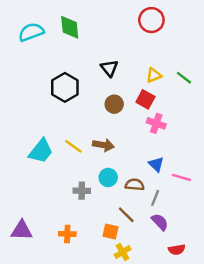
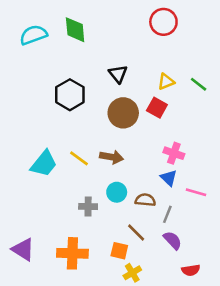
brown circle: (114, 104) -> (123, 113), size x1.5
pink cross: (156, 123) -> (174, 153), moved
purple triangle: (22, 230) -> (23, 249), turned 30
orange cross: (67, 234) -> (72, 253), size x1.6

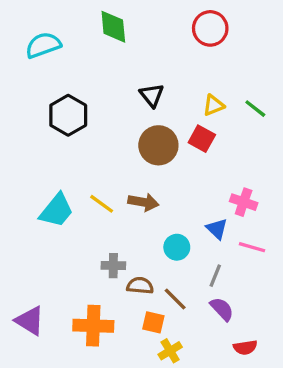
green diamond: (75, 30) -> (113, 27), moved
black hexagon: (70, 95) -> (68, 115), moved
pink cross: (174, 153) -> (244, 202), moved
cyan circle: (117, 192) -> (177, 247), moved
brown semicircle: (145, 200) -> (140, 286), moved

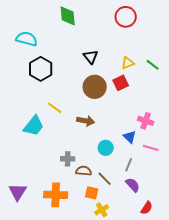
cyan semicircle: (43, 45) -> (27, 39), moved, turned 35
red square: (202, 139) -> (121, 83), turned 35
yellow line: (102, 204) -> (55, 108), moved
purple triangle: (30, 321) -> (18, 192), turned 30
red semicircle: (245, 347) -> (147, 208), turned -48

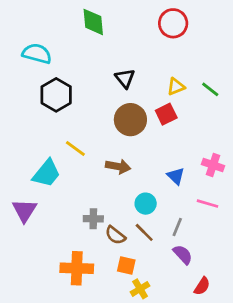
pink cross: (146, 121) -> (213, 165), moved
blue triangle: (130, 137) -> (176, 176), moved
brown semicircle: (84, 171) -> (115, 235), turned -147
brown line: (105, 179) -> (144, 232), moved
purple triangle: (18, 192) -> (24, 210), moved

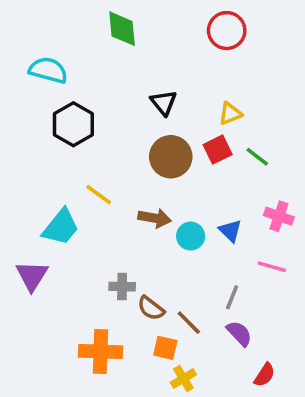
green line: (210, 89) -> (257, 157), moved
cyan circle: (146, 204) -> (191, 236), moved
brown line: (144, 232) -> (189, 323), moved

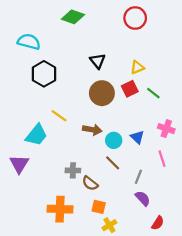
green diamond: (122, 29) -> (73, 17), turned -65
pink line: (272, 267) -> (162, 159), turned 56
brown line: (189, 323) -> (113, 163), moved

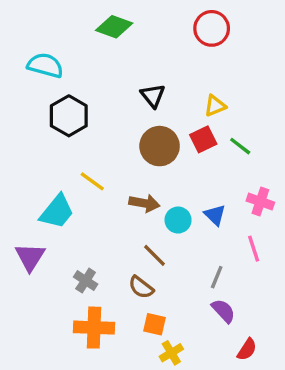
brown line: (113, 163) -> (154, 255), moved
gray cross: (73, 170) -> (86, 281), moved, turned 32

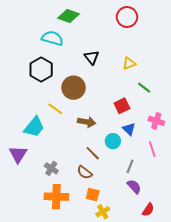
cyan semicircle: (45, 65) -> (52, 38), moved
red square: (203, 139) -> (122, 106), moved
brown circle: (160, 146) -> (74, 88), moved
cyan circle: (178, 220) -> (113, 141), moved

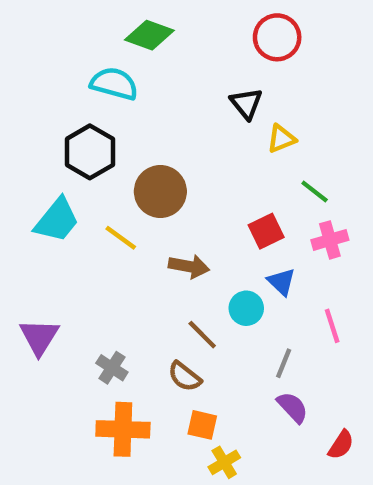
black triangle: (92, 57) -> (246, 103), moved
pink cross: (156, 121) -> (330, 240), moved, turned -35
cyan trapezoid: (34, 127) -> (57, 220), moved
red semicircle: (148, 210) -> (341, 445), moved

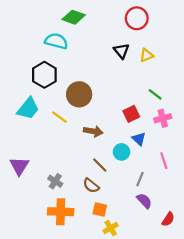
yellow triangle: (281, 139) -> (146, 55), moved

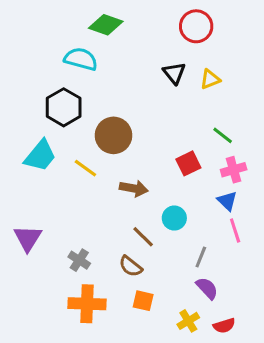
blue triangle: (139, 139) -> (227, 201), moved
red semicircle: (168, 219) -> (224, 326), moved, turned 40
yellow cross: (111, 228) -> (188, 321), moved

